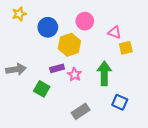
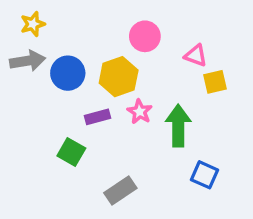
blue circle: (48, 27) -> (68, 73), moved
gray arrow: (16, 69) -> (27, 61), moved
pink star: (75, 75) -> (140, 112), moved
gray rectangle: (81, 111) -> (120, 191), moved

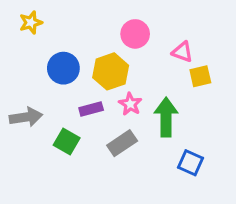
gray arrow: (27, 61) -> (26, 117), moved
gray rectangle: (120, 191) -> (122, 143), moved

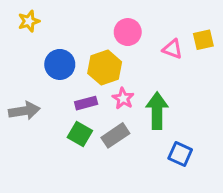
yellow square: (200, 76) -> (203, 40), moved
green square: (67, 142) -> (80, 134), moved

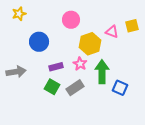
pink circle: (128, 32) -> (71, 20), moved
yellow hexagon: (105, 68) -> (90, 44), moved
blue square: (180, 154) -> (120, 88), moved

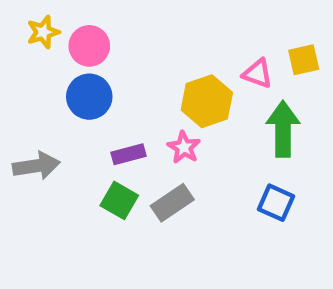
pink circle: (71, 20) -> (89, 46), moved
green arrow: (102, 72) -> (283, 129), moved

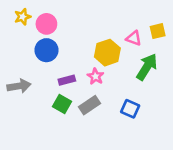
green arrow: (283, 129) -> (147, 67), turned 32
blue square: (276, 203) -> (130, 109), moved

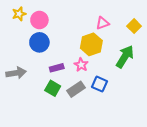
yellow square: (158, 31) -> (134, 26), turned -32
pink triangle: (134, 38) -> (102, 23), moved, turned -40
blue square: (130, 109) -> (99, 84), moved

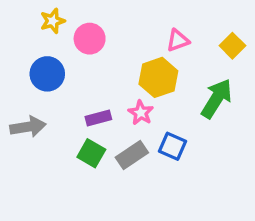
yellow star: (19, 14) -> (53, 21), moved
pink circle: (39, 20) -> (90, 39), moved
blue circle: (39, 42) -> (47, 74), moved

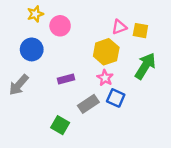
yellow square: (232, 46) -> (140, 31), moved, turned -35
pink star: (141, 113) -> (105, 78), moved
gray arrow: (28, 127) -> (19, 85), turned 140
green square: (91, 153) -> (60, 125), moved

